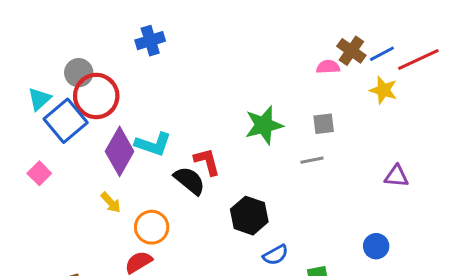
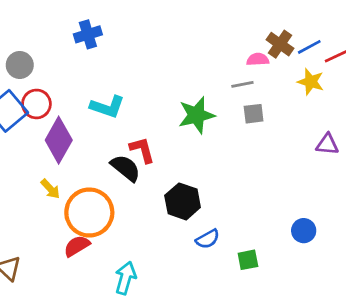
red circle: (96, 96) -> (36, 104), moved, size x0.7
cyan L-shape: (153, 144) -> (107, 107), moved
gray line: (312, 160) -> (242, 84), moved
purple triangle: (397, 176) -> (327, 144), moved
orange circle: (152, 227) -> (89, 213), size x1.5

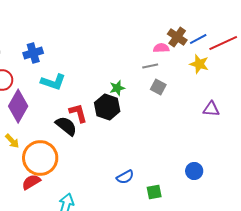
blue cross: (88, 34) -> (33, 53), moved
gray square: (254, 114) -> (158, 87), turned 35
green star: (196, 115) -> (117, 88), size x0.6
black hexagon: (183, 201) -> (107, 107), moved

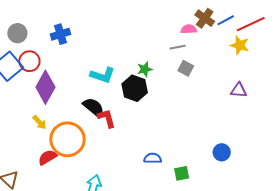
yellow star: (199, 64) -> (240, 45), moved
cyan L-shape: (53, 82) -> (103, 75), moved
red L-shape: (78, 113) -> (107, 118), moved
blue semicircle: (125, 177) -> (153, 158), turned -150
red semicircle: (31, 182) -> (47, 157), moved

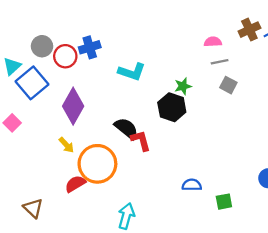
brown cross: (205, 18) -> (249, 30), turned 30
pink semicircle: (189, 29) -> (213, 42), moved
red circle: (29, 61) -> (65, 56), moved
cyan L-shape: (103, 75) -> (132, 72), moved

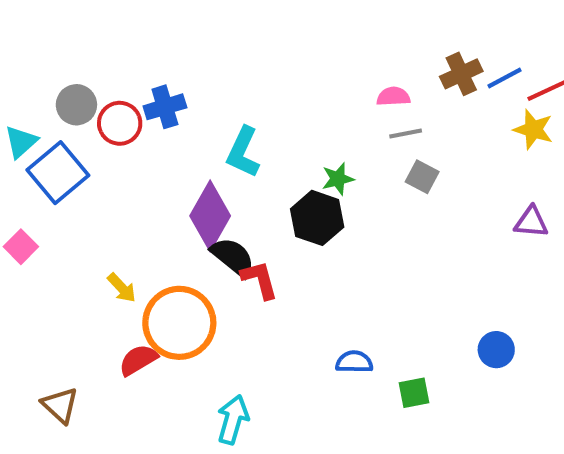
cyan L-shape: (132, 72) -> (243, 152), turned 96
purple diamond: (73, 106) -> (210, 216), moved

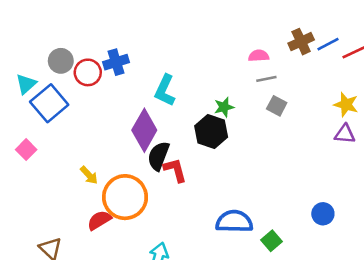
yellow star: (533, 129) -> (346, 105), moved
black semicircle: (233, 257) -> (158, 156), turned -108
blue semicircle: (354, 362) -> (234, 221), size x1.6
green square: (414, 393) -> (272, 241), turned -30

